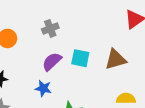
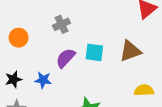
blue star: (43, 88) -> (43, 80), moved

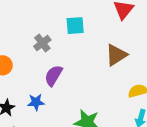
cyan square: (94, 52) -> (75, 26), moved

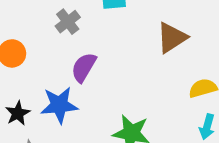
blue star: (36, 102) -> (59, 105), size x1.5

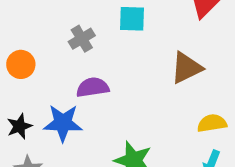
purple semicircle: (84, 67) -> (93, 87), turned 44

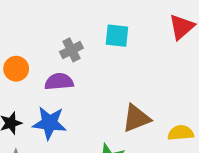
brown triangle: (186, 68) -> (136, 118), moved
purple semicircle: (93, 87) -> (59, 82), moved

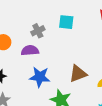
blue star: (49, 123) -> (40, 77), moved

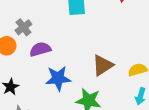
gray cross: (38, 31) -> (23, 27), moved

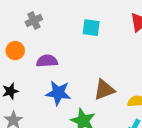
gray cross: (23, 27) -> (34, 20), moved

